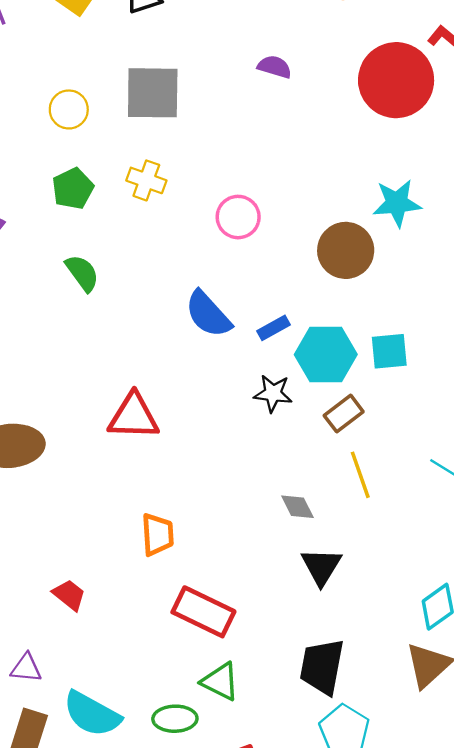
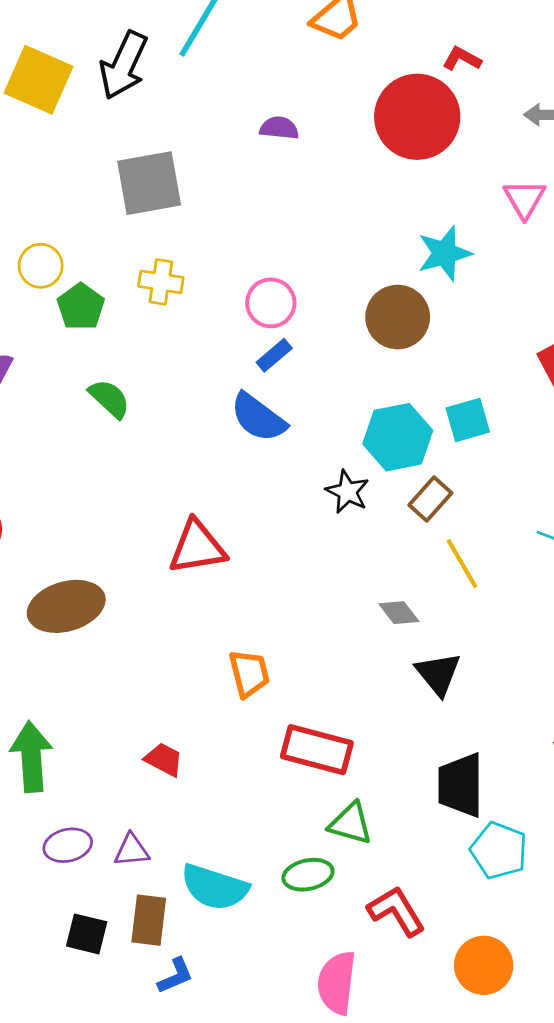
yellow circle: (69, 109) -> (41, 266), moved
blue rectangle: (274, 328) -> (274, 355), moved
black star: (273, 393) -> (347, 492), turned 30

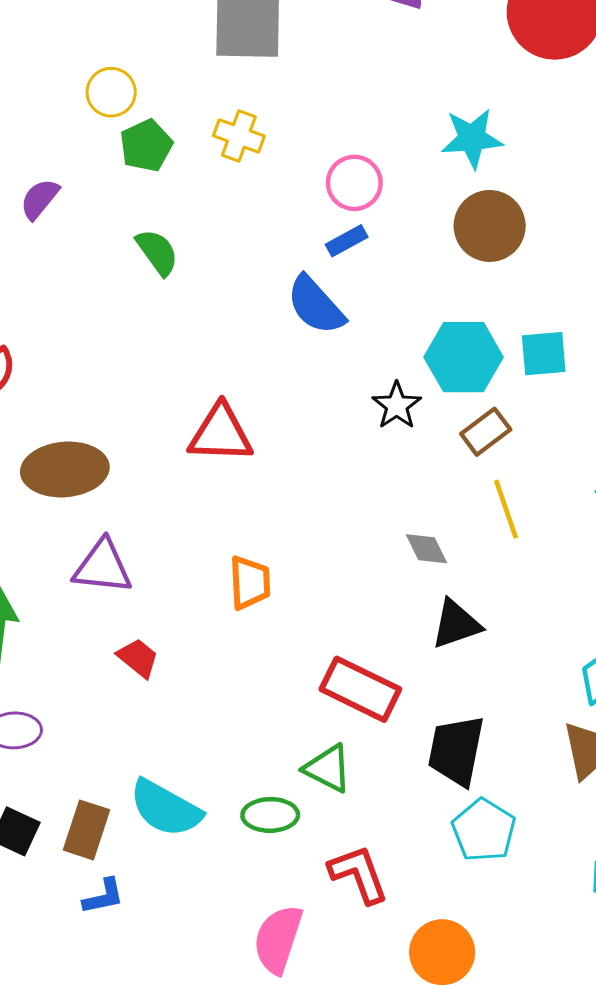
cyan star: (444, 253) -> (472, 138), moved
black triangle: (438, 674) -> (456, 624), turned 39
red rectangle: (317, 750) -> (360, 689), moved
purple triangle: (132, 850) -> (103, 567), moved, size x1.5

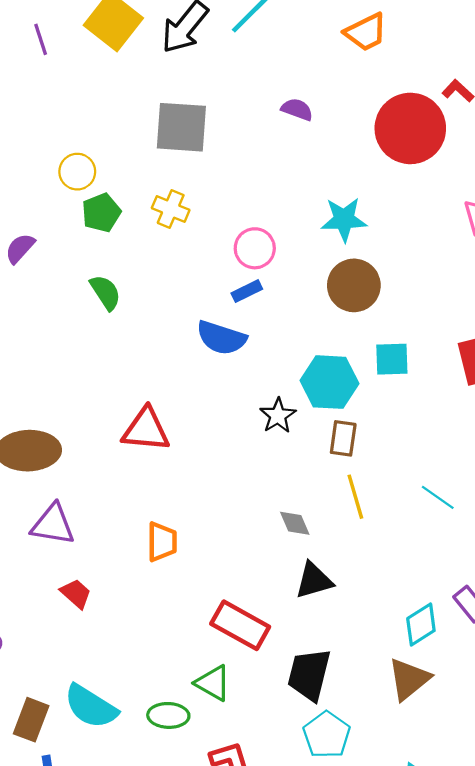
blue semicircle: (316, 305) -> (221, 338), turned -33
cyan square: (544, 354) -> (392, 359), moved
brown rectangle: (486, 432) -> (343, 438), turned -48

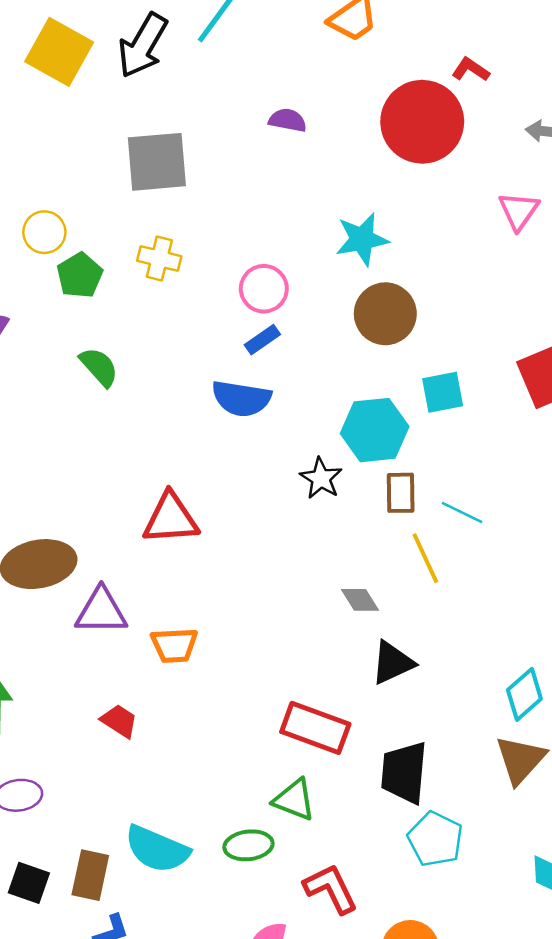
cyan line: (438, 497) -> (462, 513), moved
purple triangle: (53, 524) -> (101, 611), moved
orange trapezoid: (162, 542) -> (174, 645), moved, turned 96

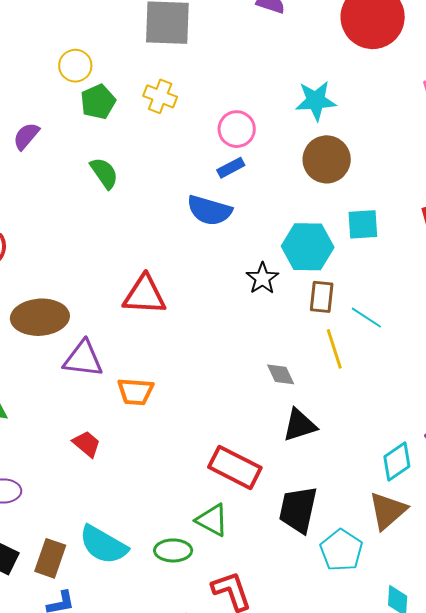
cyan pentagon: (435, 839) -> (341, 550), moved

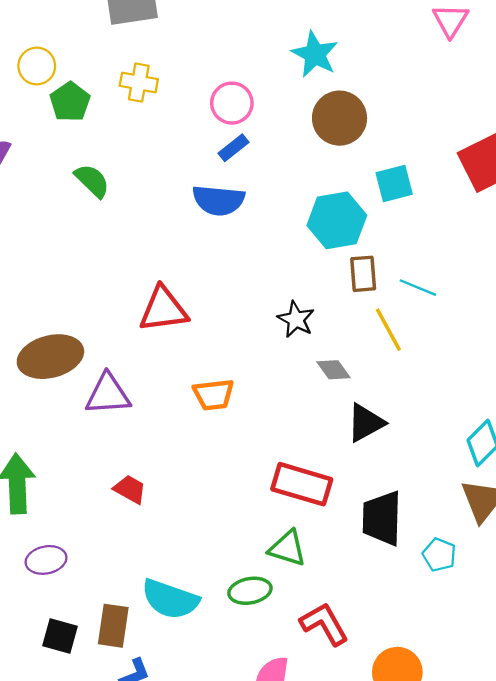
cyan star: (316, 101) -> (315, 54), turned -30
black star: (262, 278) -> (296, 319), moved
orange trapezoid: (135, 392) -> (213, 395), moved
cyan pentagon: (341, 550) -> (439, 555), size x0.7

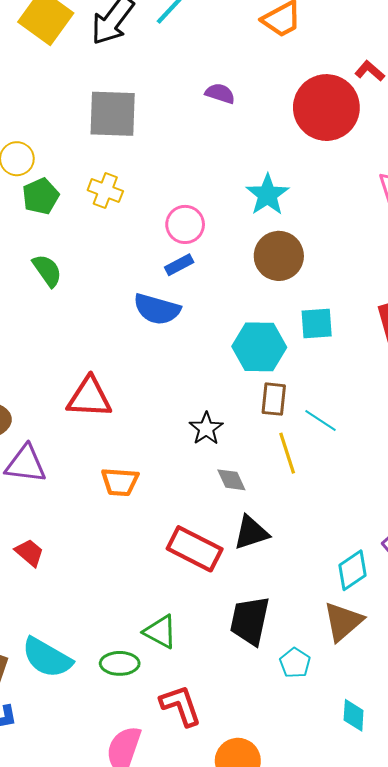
red rectangle: (302, 484) -> (195, 549), moved

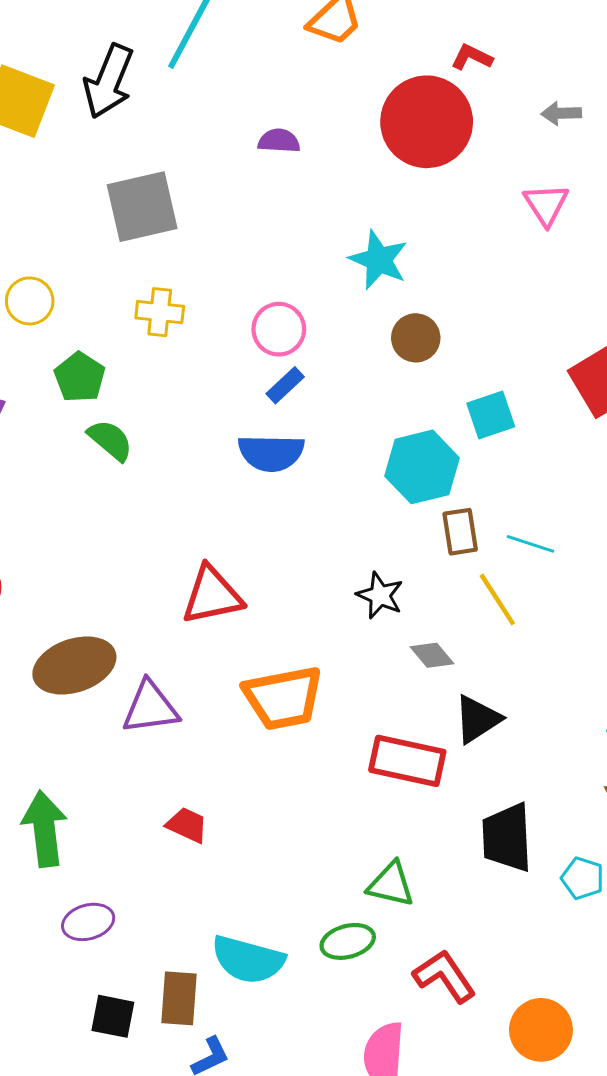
green pentagon: (41, 196) -> (80, 377), moved
brown circle: (279, 256) -> (416, 338), size x0.7
orange trapezoid: (120, 482) -> (283, 698), size x1.5

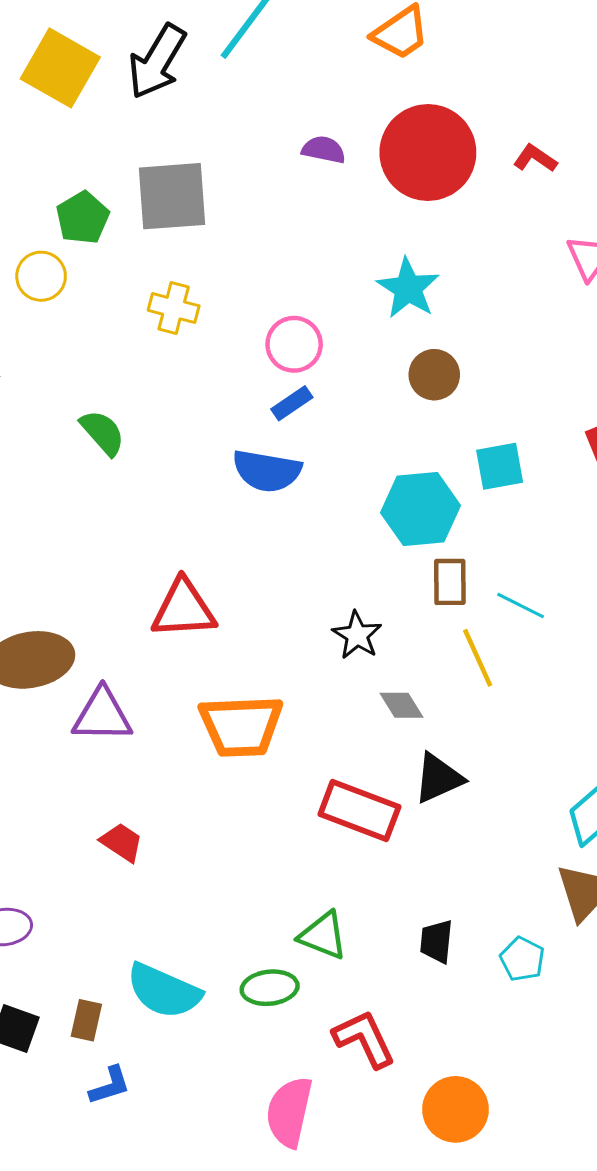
red L-shape: (472, 57) -> (535, 158), moved
red circle: (427, 122) -> (428, 153), moved
green pentagon: (80, 377) -> (83, 218), moved
black trapezoid: (507, 838) -> (436, 941), moved, size x0.6
brown rectangle: (179, 998) -> (86, 1020), size x0.7

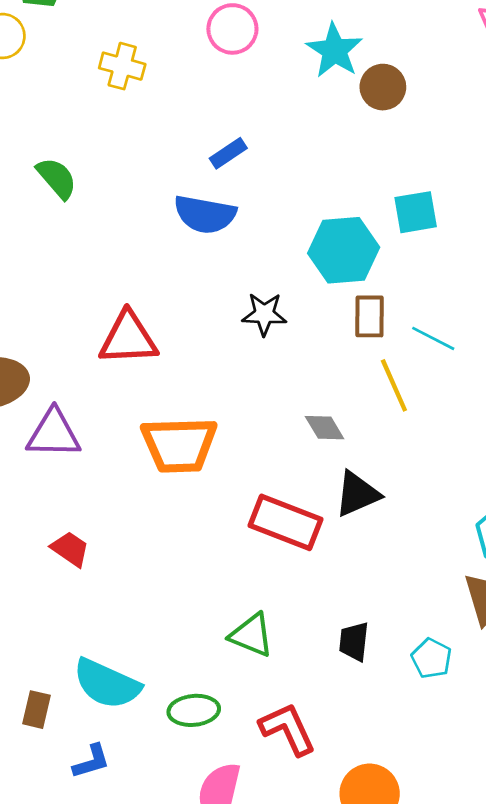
pink circle: (294, 344) -> (232, 29), moved
brown circle: (434, 375) -> (383, 87), moved
black star: (357, 635) -> (264, 314), moved, turned -30
green ellipse: (270, 988) -> (194, 710), moved
blue L-shape: (110, 1086) -> (91, 761), moved

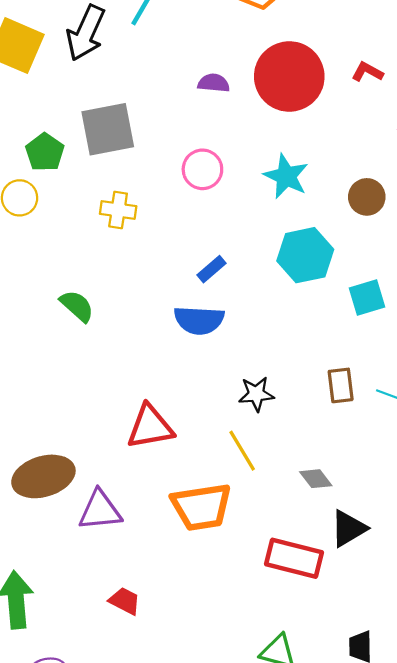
brown circle: (383, 87) -> (367, 197), moved
cyan hexagon: (344, 250) -> (305, 255), moved
yellow line: (394, 385) -> (242, 451), moved

